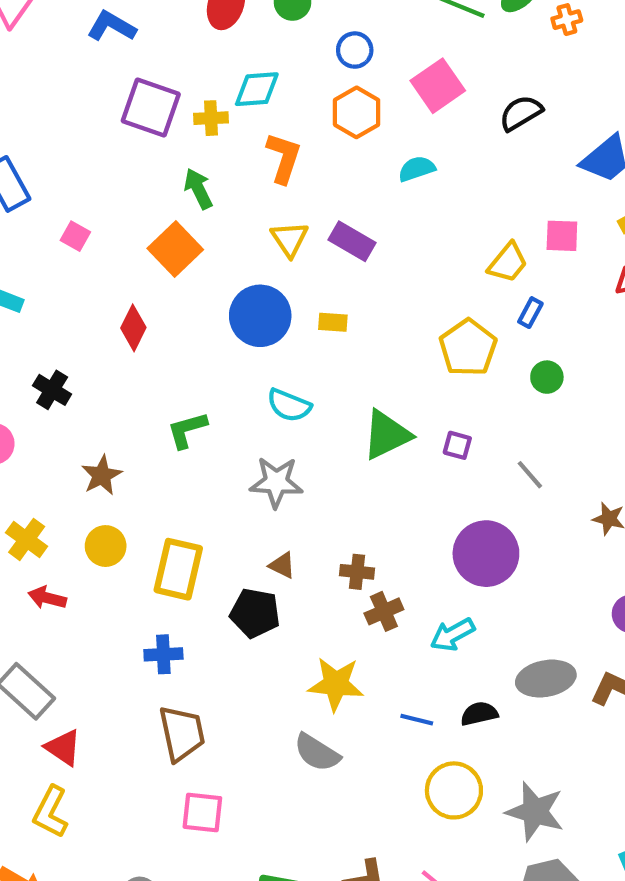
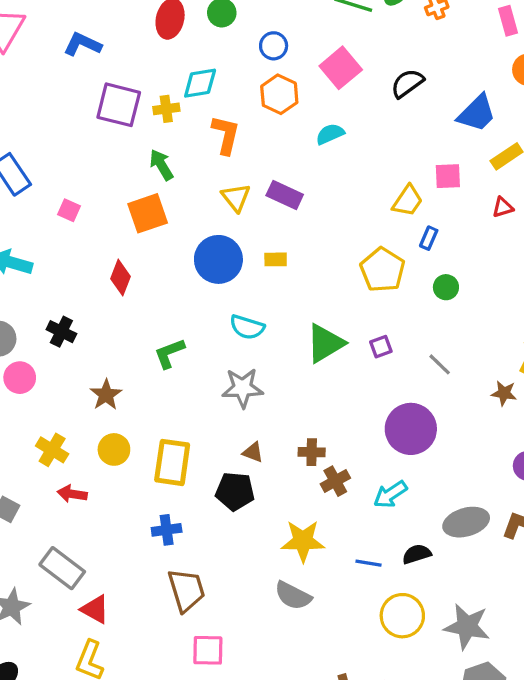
orange square: (175, 249) -> (148, 213), turned 30
purple square: (457, 445) -> (381, 347), turned -30

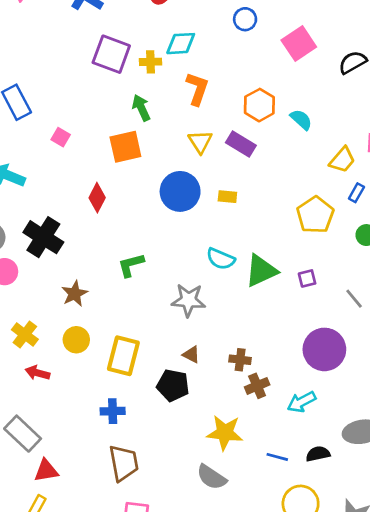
orange hexagon: (279, 94) -> (259, 105), moved
cyan semicircle: (330, 134) -> (301, 120), moved, turned 60
cyan semicircle: (247, 327) -> (221, 259), moved
black cross: (61, 332) -> (43, 237), size x1.6
red triangle: (95, 609) -> (46, 471), turned -45

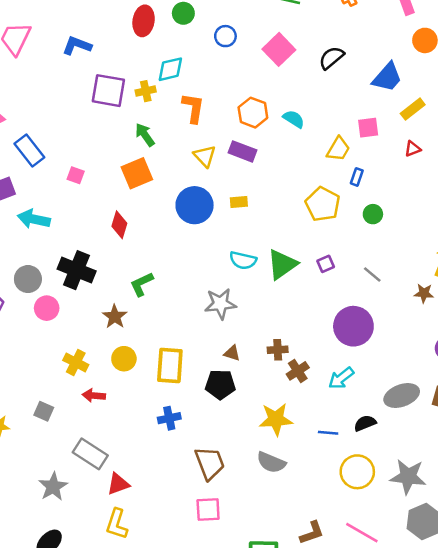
green L-shape: (131, 265) -> (142, 284), moved
brown trapezoid: (124, 463) -> (210, 463), moved

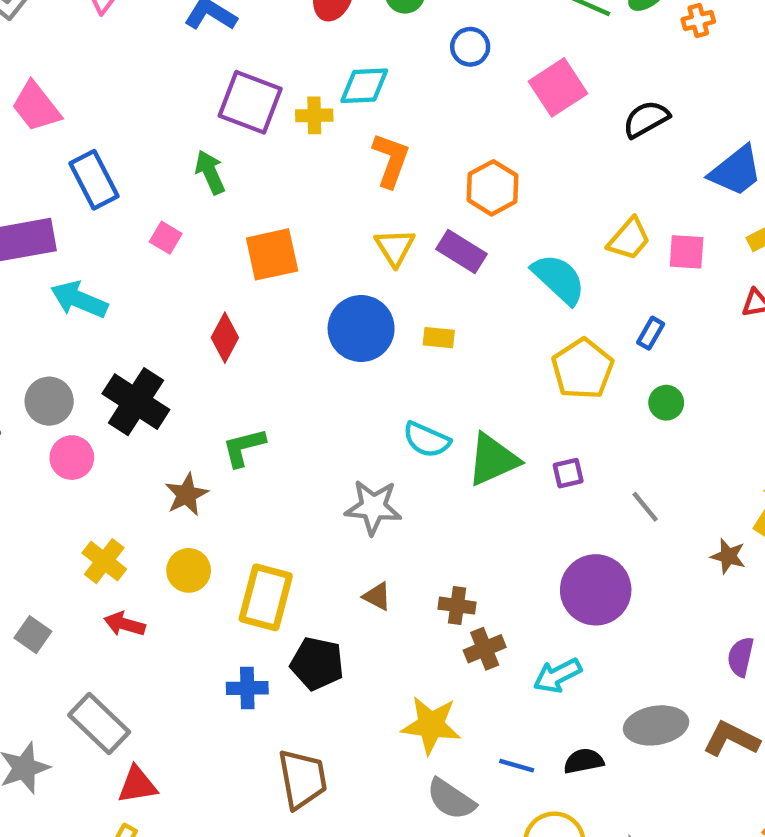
cyan semicircle: (294, 119) -> (559, 279), moved, size x1.5
green arrow: (145, 135) -> (210, 172), moved
yellow trapezoid: (338, 149) -> (629, 239), moved
black pentagon: (220, 384) -> (317, 664), moved
gray semicircle: (271, 462) -> (451, 799), moved

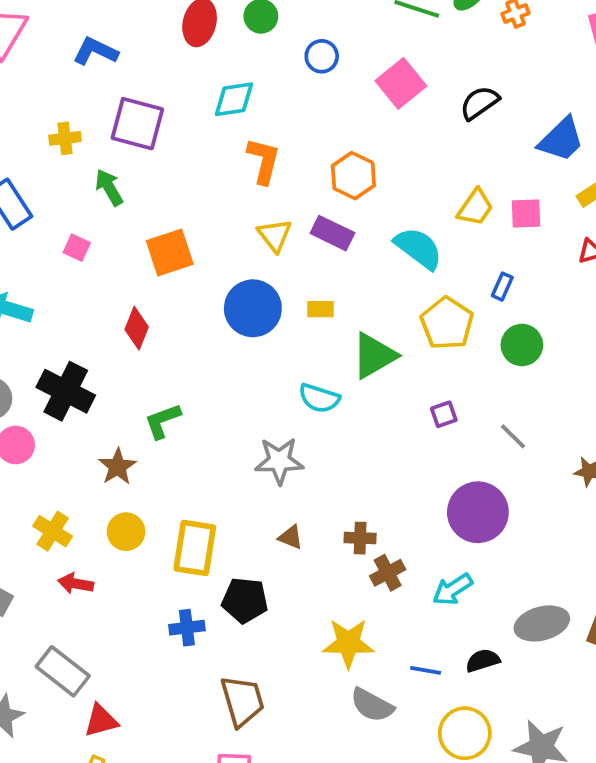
yellow cross: (314, 115) -> (65, 138), moved
green circle: (666, 403) -> (522, 345), size x1.4
green triangle: (493, 460) -> (374, 356), moved

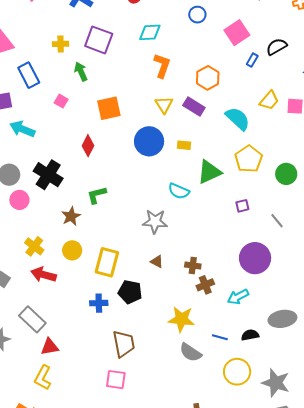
blue rectangle: (502, 287) -> (252, 60), moved
red arrow: (76, 584) -> (44, 275), size x1.4

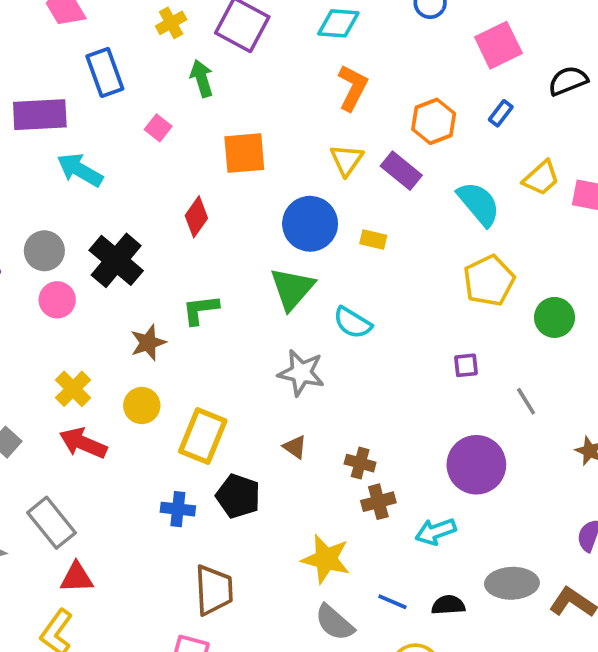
yellow cross: (61, 44) -> (171, 23), turned -35
blue rectangle: (252, 60) -> (501, 113), moved
green triangle: (209, 172) -> (292, 289), moved, turned -32

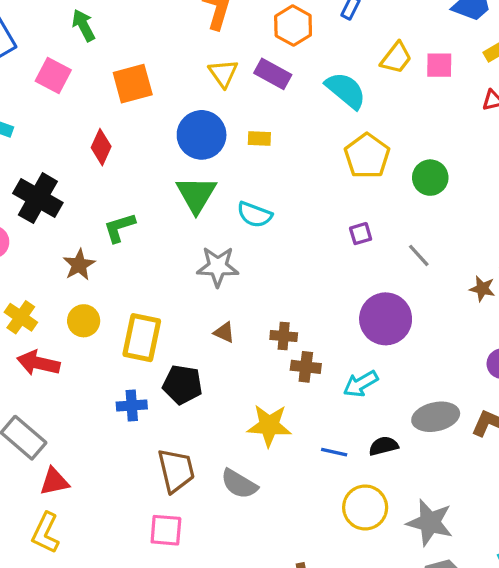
pink square: (158, 128) -> (53, 76), size x1.5
brown cross: (378, 502) -> (306, 367), turned 32
gray semicircle: (335, 623) -> (239, 484), moved

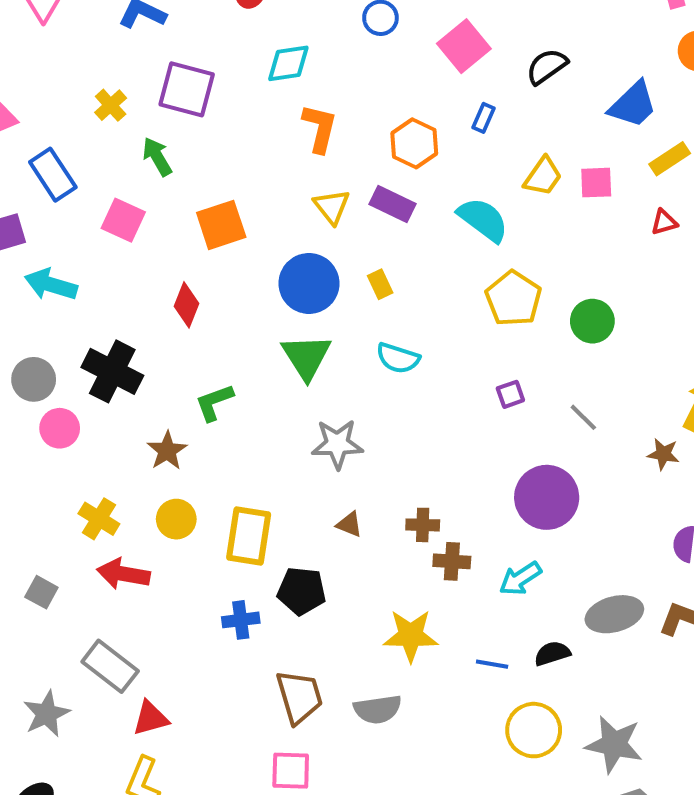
yellow rectangle: (259, 139) -> (380, 284), turned 65
cyan semicircle: (254, 215) -> (398, 358), moved
gray semicircle: (239, 484) -> (378, 709), turned -36

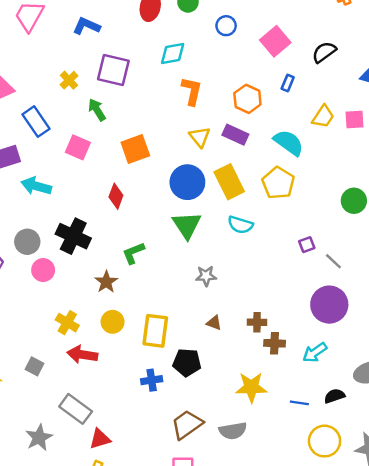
yellow rectangle: (380, 284) -> (229, 182), size x2.0
yellow pentagon: (513, 299) -> (278, 183), moved
gray line: (583, 417) -> (333, 261), moved
gray star: (337, 444) -> (206, 276), size x0.7
brown trapezoid: (299, 697) -> (187, 424), turned -108

